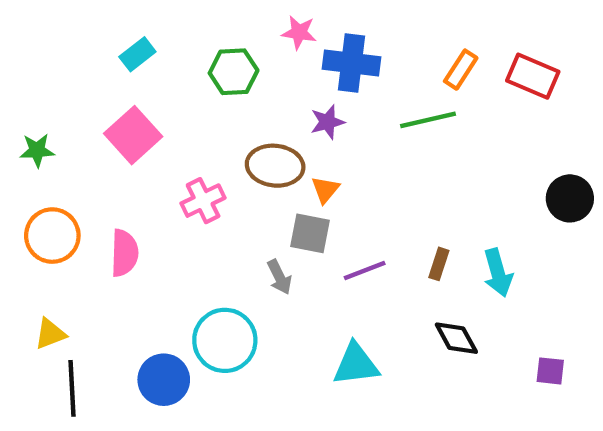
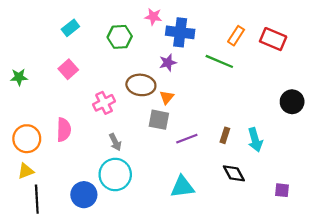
green line: (428, 120) -> (219, 61), turned 36
pink square: (133, 135) -> (68, 69), size x0.7
orange circle: (52, 236) -> (27, 139), moved
gray arrow: (279, 277) -> (115, 142), moved

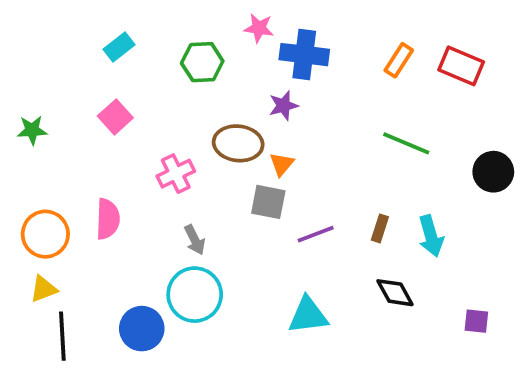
green line: (219, 61) -> (406, 143), moved

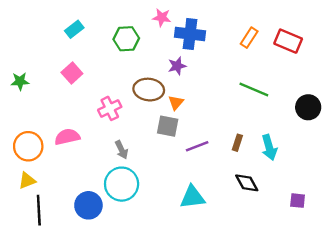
pink semicircle: (108, 219) -> (67, 137), turned -105

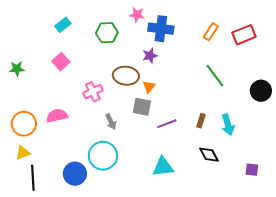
red rectangle: (288, 41) -> (244, 35), turned -45
green line: (254, 90) -> (215, 76), turned 30
gray arrow: (122, 150) -> (111, 122), moved

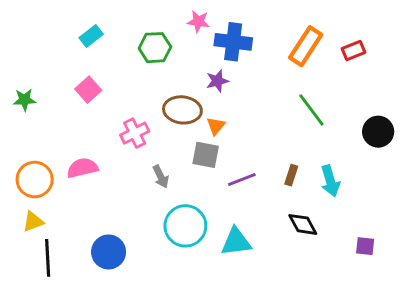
orange rectangle: (211, 32) -> (306, 46), size x1.5
red rectangle: (244, 35) -> (353, 50), size x0.7
cyan circle: (103, 156) -> (185, 226), moved

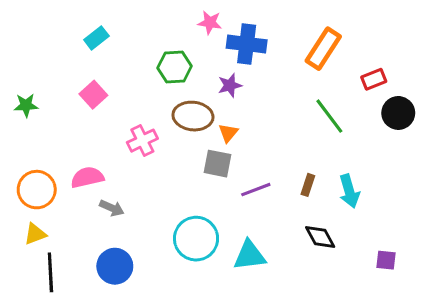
green hexagon: (155, 48) -> (175, 67), moved
red rectangle: (353, 50) -> (374, 79), moved
black circle: (378, 132) -> (398, 113), moved
gray arrow: (161, 177) -> (112, 208), moved, turned -40

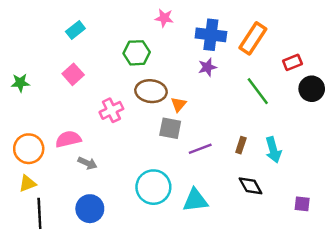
blue cross: (247, 44) -> (211, 35), moved
purple star: (230, 85) -> (207, 67), moved

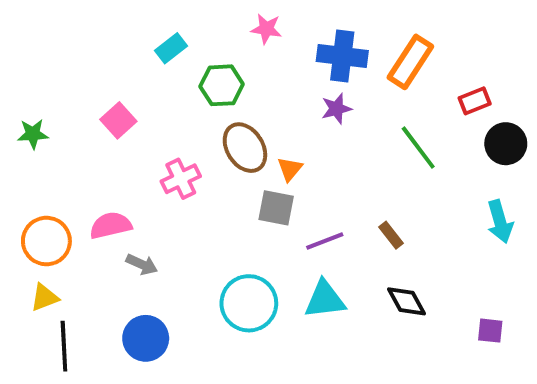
cyan rectangle: (75, 30) -> (171, 48), moved
brown ellipse: (151, 91) -> (245, 148), turned 52
brown rectangle: (241, 145) -> (391, 235), turned -56
cyan arrow: (273, 150) -> (500, 222), moved
cyan triangle: (195, 200) -> (325, 299), moved

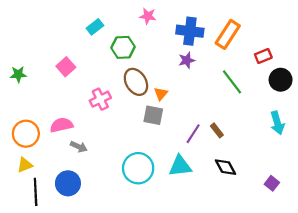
purple line: (325, 241) -> (193, 134), moved, turned -36
purple square: (490, 331) -> (272, 183), turned 32
blue circle: (146, 338) -> (68, 183), moved

